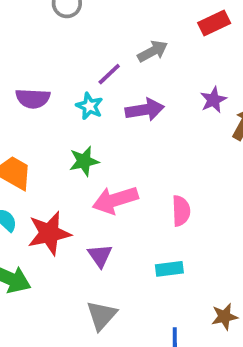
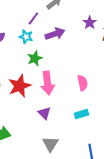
green star: (84, 161) -> (35, 58), moved
pink arrow: (115, 200) -> (47, 83), turned -70
red star: (49, 233) -> (20, 86), moved

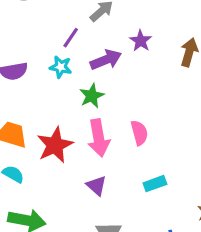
purple star: (90, 23) -> (141, 41), moved
green star: (35, 58) -> (92, 96), moved
pink semicircle: (83, 83) -> (139, 133), moved

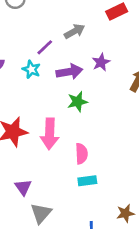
green star: (92, 96) -> (77, 102), moved
pink semicircle: (139, 133) -> (81, 154), moved
purple triangle: (97, 186) -> (23, 187), moved

